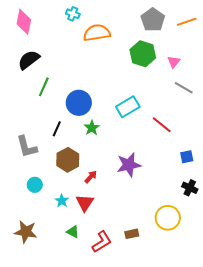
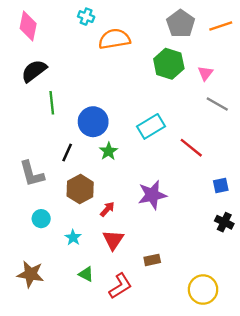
green line: (44, 87) -> (52, 103), turned -30
red triangle: (85, 203) -> (113, 240), moved
yellow circle: (168, 218) -> (203, 290), moved
brown rectangle: (132, 234) -> (152, 260), moved

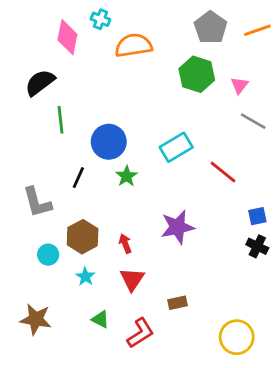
pink diamond: (28, 26) -> (67, 37), moved
brown hexagon: (80, 189) -> (83, 237), moved
red arrow: (107, 209) -> (125, 244), turned -63
black cross: (224, 222) -> (257, 246), moved

